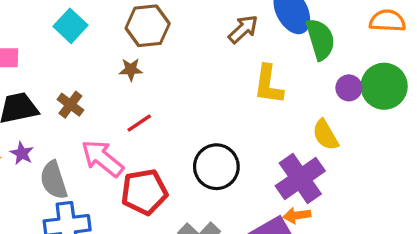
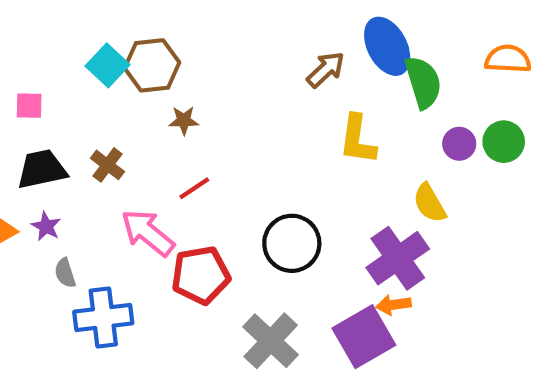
brown hexagon: (148, 26) -> (152, 65), moved
green circle: (384, 86) -> (504, 142), size x0.7
gray semicircle: (54, 180) -> (65, 273), moved, size x0.6

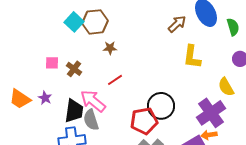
green semicircle: (423, 82) -> (233, 27), moved, size x0.7
pink square: (29, 106) -> (52, 63), moved
black trapezoid: (42, 169) -> (74, 111), moved, turned 110
gray semicircle: (65, 273) -> (91, 120), moved, size x1.5
red pentagon: (201, 275) -> (144, 121), moved

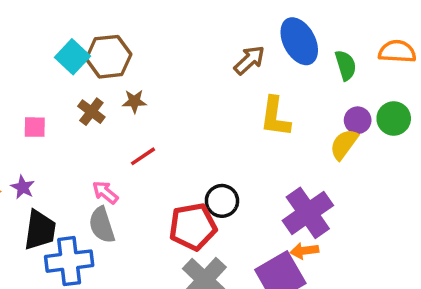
brown cross: (74, 69) -> (91, 112), moved
yellow semicircle: (226, 87) -> (344, 144), moved, turned 66
pink arrow: (93, 101) -> (105, 192), size x0.6
black circle: (161, 106) -> (222, 201), size x0.7
black trapezoid: (74, 111) -> (40, 230), moved

